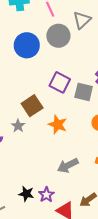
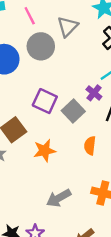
gray square: (84, 92) -> (73, 111), turned 36
orange star: (58, 125) -> (45, 151), turned -30

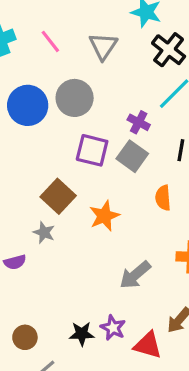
gray circle: (41, 46) -> (75, 98), moved
purple cross: (94, 93) -> (139, 122), moved

